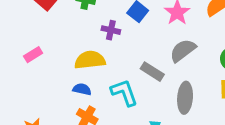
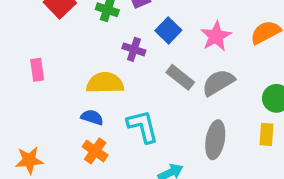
pink rectangle: (33, 55) -> (37, 70), turned -72
gray rectangle: (152, 72) -> (180, 77), moved

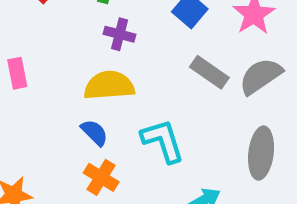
purple cross: (134, 49) -> (120, 34), moved
blue semicircle: (92, 117) -> (94, 133), turned 30

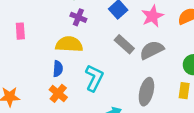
blue semicircle: (94, 133) -> (58, 69), turned 42
cyan L-shape: (163, 141) -> (94, 78), turned 36

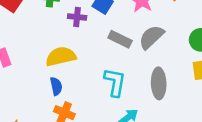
purple cross: (78, 17) -> (77, 17), moved
cyan L-shape: (94, 78) -> (115, 82), moved

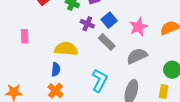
gray rectangle: (120, 39) -> (107, 42), moved

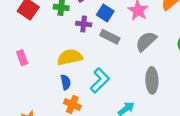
cyan L-shape: (100, 80) -> (100, 80), moved, turned 35

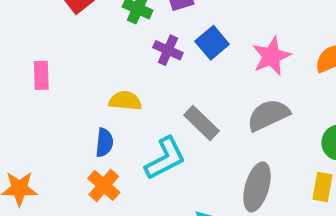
gray rectangle: (110, 37) -> (202, 123), moved
yellow semicircle: (70, 57) -> (125, 101), size x0.7

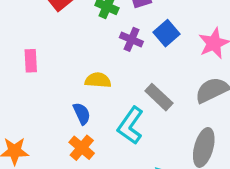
blue semicircle: (104, 143) -> (82, 114), turned -30
cyan L-shape: (165, 158) -> (130, 126), turned 153

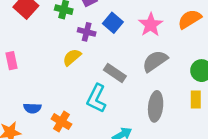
yellow semicircle: (98, 80) -> (72, 57), moved, turned -36
blue semicircle: (82, 114) -> (32, 108), moved, turned 126

